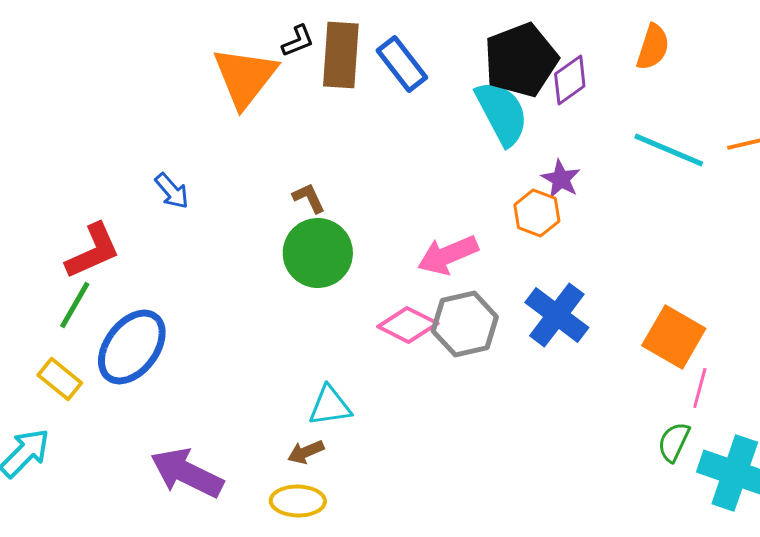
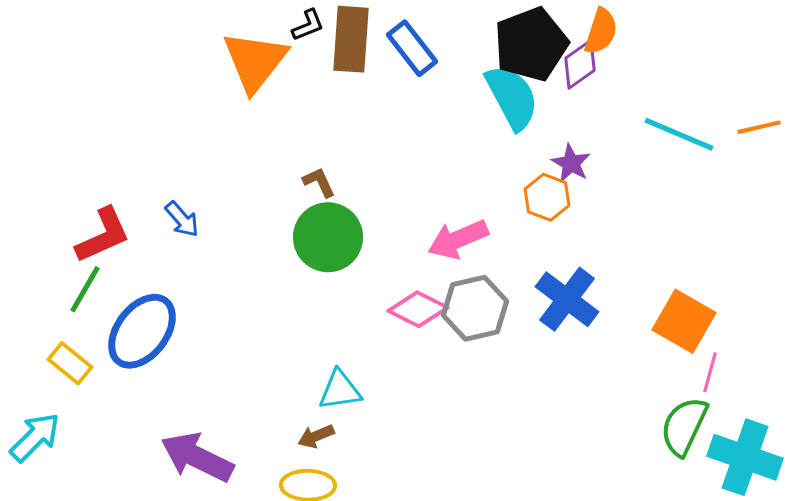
orange semicircle: (653, 47) -> (601, 31), moved
blue arrow: (172, 191) -> (182, 219), moved
green semicircle: (674, 442) -> (684, 426), size x1.5

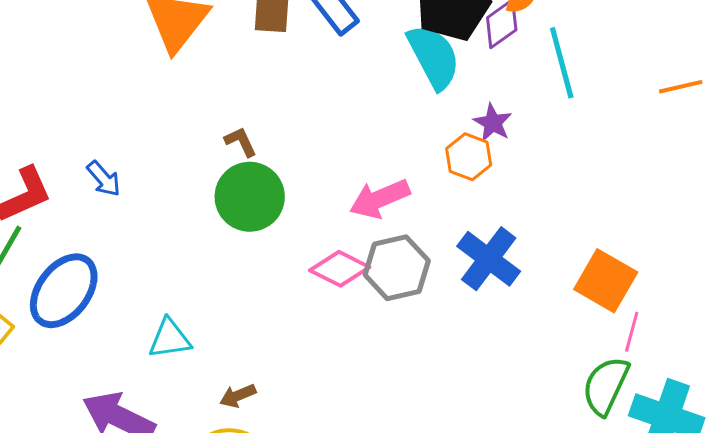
cyan line: (679, 134) -> (562, 63), moved, turned 52
cyan triangle: (340, 390) -> (170, 339), moved

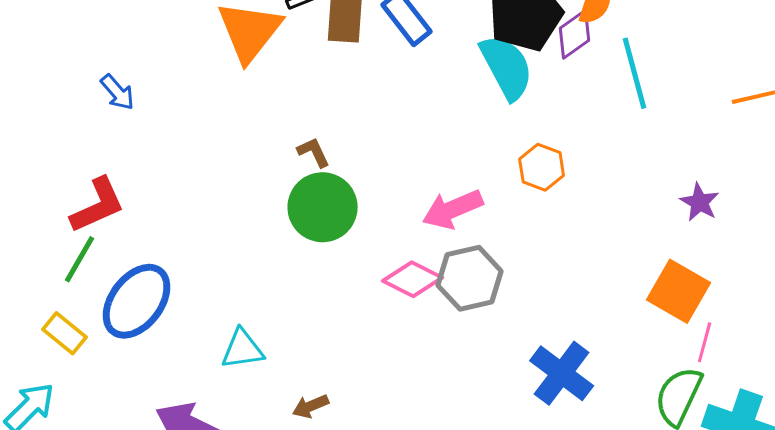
purple star: (493, 123) -> (700, 202), moved
blue arrow: (104, 179) -> (118, 92), moved
blue cross: (489, 259) -> (562, 373), moved

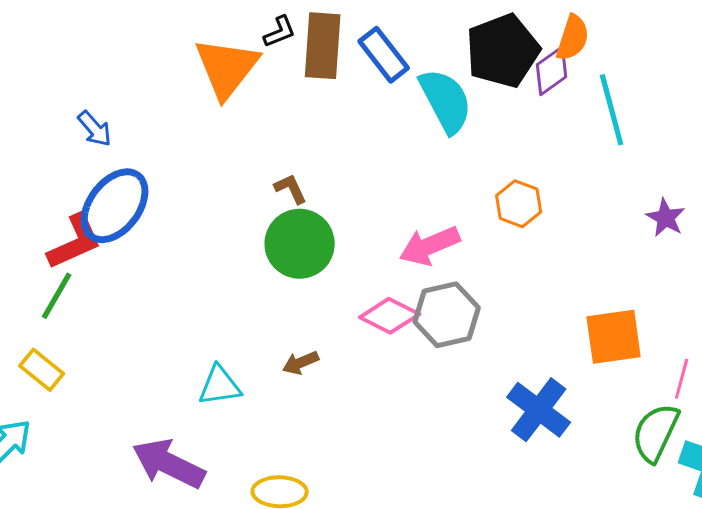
cyan semicircle: (507, 67) -> (446, 101), moved
purple star: (700, 202) -> (666, 218), moved
orange square: (679, 291) -> (614, 337), moved, turned -38
blue ellipse: (137, 301) -> (115, 206), moved
brown arrow: (311, 406) -> (301, 363), moved

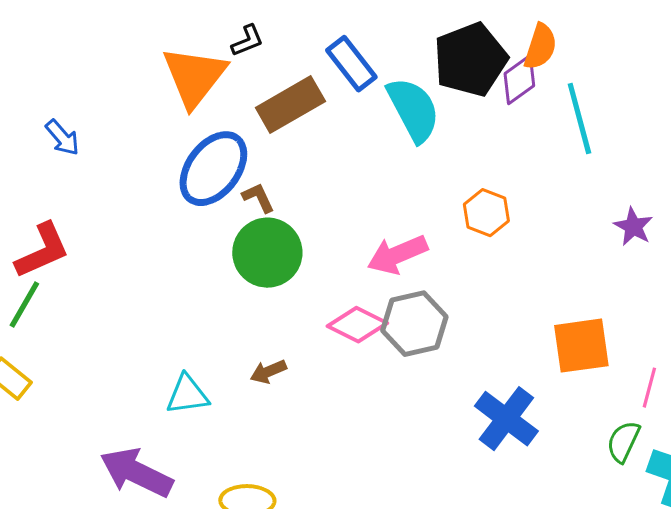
brown rectangle: (323, 46) -> (290, 105), moved, turned 56
blue ellipse: (115, 206) -> (213, 169), moved
green semicircle: (656, 433) -> (623, 442), size x0.7

